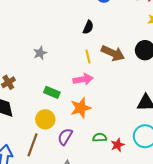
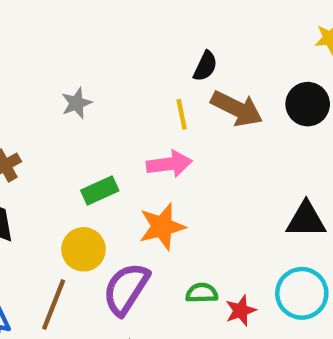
black semicircle: (88, 27) -> (205, 66), moved
green rectangle: (52, 92) -> (100, 191), turned -49
purple semicircle: (65, 137) -> (126, 289), size x1.4

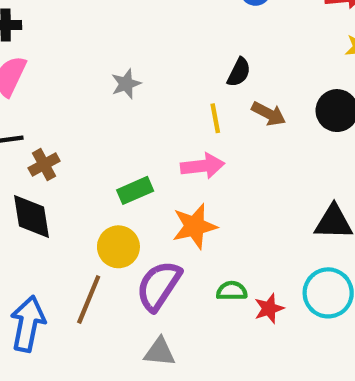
gray star: (77, 103) -> (126, 84), moved
brown arrow: (237, 109) -> (269, 114), size x0.7

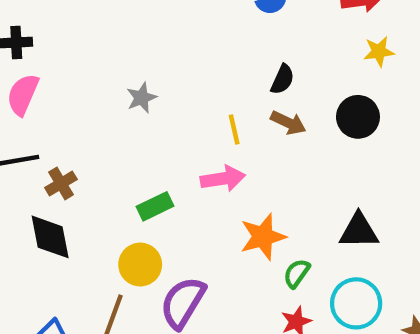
black semicircle: (239, 72) -> (282, 79), moved
orange star: (195, 226) -> (263, 237), moved
green semicircle: (232, 291) -> (297, 273), moved, turned -52

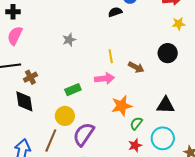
black semicircle: (282, 79) -> (115, 12), moved, turned -136
brown arrow: (288, 123) -> (136, 67), moved

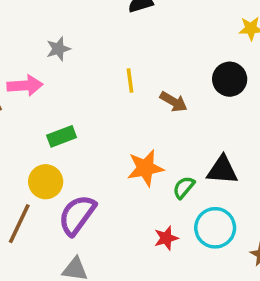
pink arrow: (105, 78) -> (25, 85), moved
green semicircle: (136, 123) -> (184, 187), moved

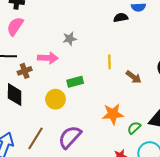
green rectangle: (62, 136) -> (75, 82), moved
yellow circle: (46, 182) -> (55, 99), moved

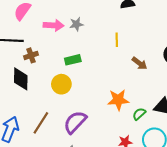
pink arrow: (48, 58) -> (54, 25), moved
yellow line: (109, 62) -> (117, 40), moved
green rectangle: (75, 82) -> (73, 60), moved

